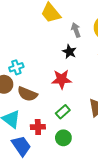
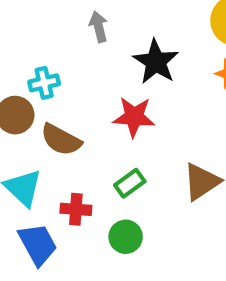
gray arrow: (76, 30) -> (99, 27), moved
black star: (69, 52) -> (156, 62), size x1.5

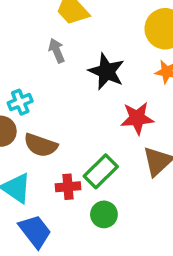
red star: (134, 117) -> (137, 118), moved
green rectangle: (130, 183) -> (101, 171), size x1.4
red cross: (76, 209) -> (68, 187), moved

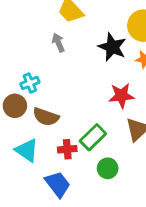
black star: (106, 71) -> (112, 47), moved
green circle: (104, 214) -> (108, 168), moved
blue trapezoid: (35, 231) -> (58, 184), moved

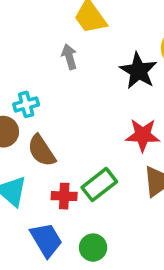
brown semicircle: (46, 117) -> (42, 151), turned 30
green circle: (108, 168) -> (93, 248), moved

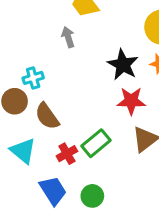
black star: (138, 71) -> (123, 65), moved
red cross: (64, 196) -> (67, 154), turned -30

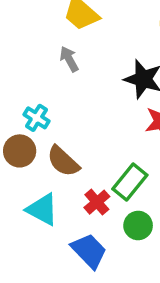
cyan cross: (33, 78) -> (36, 118), turned -30
green circle: (92, 196) -> (138, 225), moved

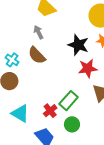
cyan cross: (36, 118) -> (12, 60), moved
brown semicircle: (63, 161) -> (37, 55), moved

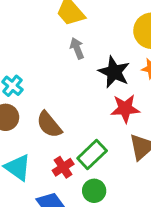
gray arrow: (38, 32) -> (77, 48), moved
brown semicircle: (37, 55) -> (49, 125), moved

